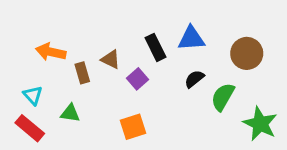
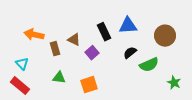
green semicircle: (223, 97) -> (149, 65), turned -144
green triangle: (70, 113) -> (59, 78), moved
green star: (260, 124) -> (174, 83), size x0.6

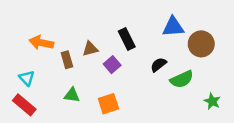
blue triangle: (128, 26) -> (173, 27), moved
brown triangle: (74, 40) -> (90, 49), turned -40

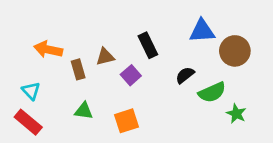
green star: (212, 101) -> (236, 114), moved

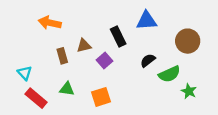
blue triangle: (202, 31) -> (147, 21), moved
orange arrow: (48, 50) -> (50, 23), moved
red rectangle: (28, 122) -> (36, 98), moved

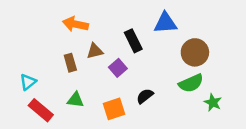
orange arrow: (50, 23) -> (75, 24), moved
brown circle: (188, 41) -> (195, 52), moved
black semicircle: (148, 60) -> (145, 96), moved
cyan triangle: (25, 73) -> (28, 82), turned 35

